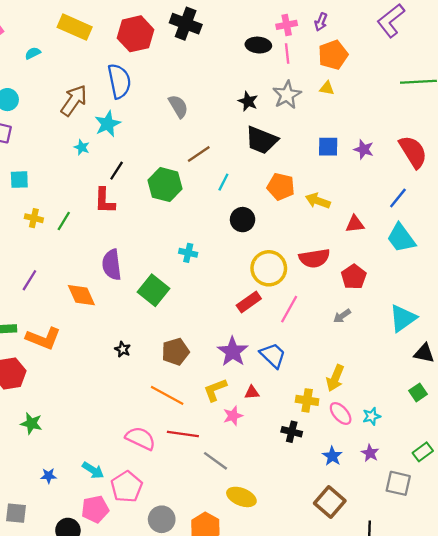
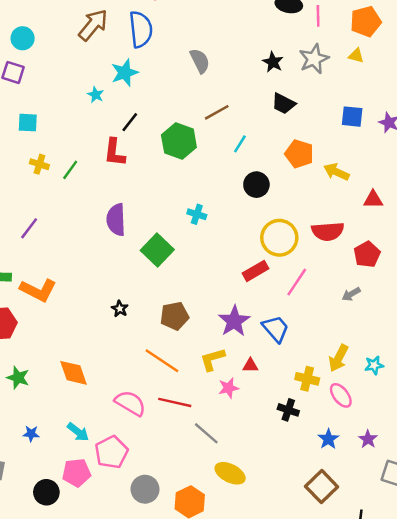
brown arrow: (74, 100) -> (93, 25), moved
black trapezoid: (261, 140) -> (283, 104), size x0.7
orange diamond: (81, 295) -> (74, 373), moved
cyan star: (372, 416) -> (374, 365), moved

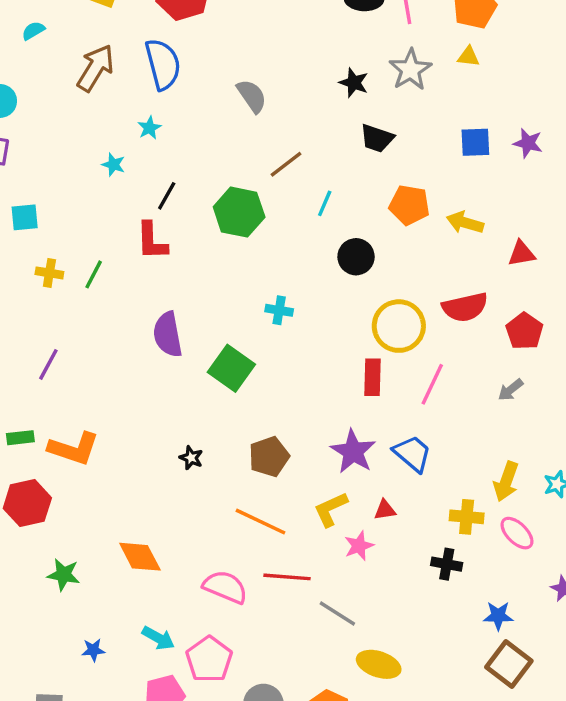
cyan star: (125, 73) -> (149, 128), size x0.6
red rectangle: (255, 271) -> (372, 377), turned -50
blue star: (328, 439) -> (498, 616), moved, turned -30

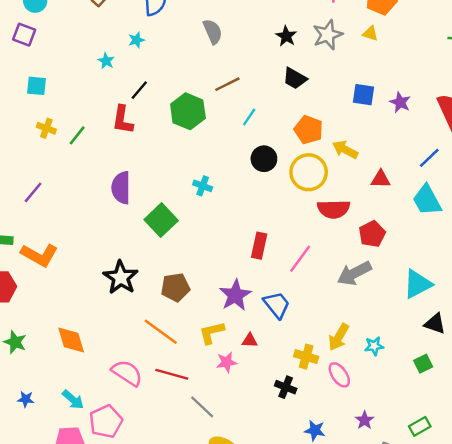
yellow circle: (399, 326) -> (309, 172), moved
gray arrow: (511, 390) -> (354, 273), size x1.8
black star: (191, 458) -> (121, 277), size x2.0

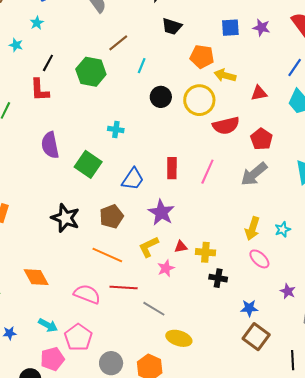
orange pentagon: (309, 130) -> (202, 57), moved
blue trapezoid: (277, 305) -> (133, 179), moved, turned 85
yellow cross: (306, 357) -> (205, 252), moved

